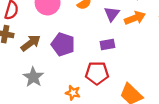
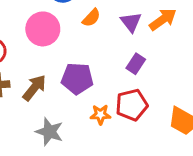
purple rectangle: (107, 45) -> (136, 64), turned -32
orange star: (73, 93) -> (100, 115), moved

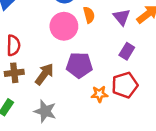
orange semicircle: (91, 18) -> (89, 15), turned -56
pink circle: (43, 29) -> (64, 26), moved
gray star: (49, 132) -> (45, 111), moved

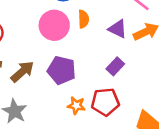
purple triangle: (122, 17) -> (118, 29), turned -36

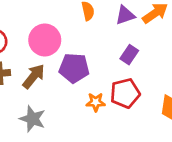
pink circle: (54, 25) -> (45, 40), moved
purple triangle: (118, 29) -> (125, 15), turned -36

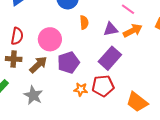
purple rectangle: (129, 55) -> (110, 58), size x1.6
purple pentagon: (74, 68) -> (68, 63), turned -30

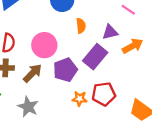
orange arrow: (133, 31) -> (133, 46), moved
purple rectangle: (110, 58) -> (95, 57), moved

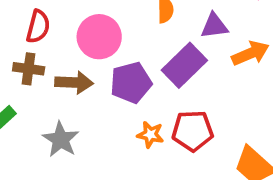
brown arrow: (32, 73) -> (74, 83), turned 42

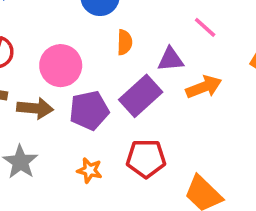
orange star: (150, 135) -> (90, 170), moved

